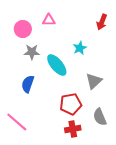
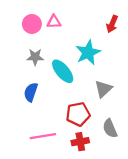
pink circle: (23, 29) -> (32, 24), moved
cyan star: (80, 48) -> (88, 53), size x1.6
pink line: (17, 122) -> (43, 136), moved, turned -50

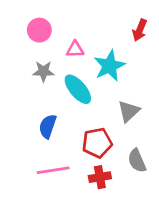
pink triangle: (54, 22) -> (75, 49), moved
blue semicircle: (31, 92) -> (48, 126), moved

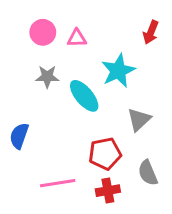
pink triangle: (75, 49) -> (77, 38), moved
blue semicircle: (48, 126) -> (19, 136), moved

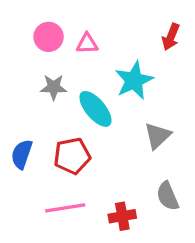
red pentagon: (105, 154) -> (72, 156), moved

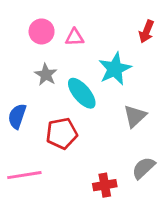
gray star: (54, 87) -> (46, 75), turned 30
blue semicircle: (22, 154) -> (17, 116), moved
gray semicircle: (168, 196) -> (144, 168), turned 70
pink line: (65, 208) -> (24, 175), moved

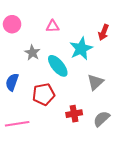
pink circle: (42, 31) -> (12, 24), moved
red arrow: (146, 31) -> (104, 32), moved
red cross: (105, 185) -> (74, 114), moved

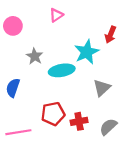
pink triangle: (53, 26) -> (56, 15), moved, turned -32
cyan ellipse: (58, 66) -> (62, 70), turned -60
red pentagon: (44, 94) -> (53, 114), moved

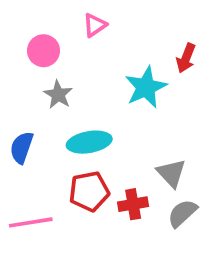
pink circle: (13, 26) -> (44, 51), moved
cyan ellipse: (62, 70) -> (89, 142), moved
gray triangle: (102, 88) -> (171, 173), moved, turned -30

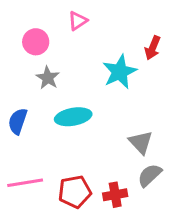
red pentagon: (89, 191) -> (75, 192), moved
red cross: (133, 204) -> (115, 195), moved

